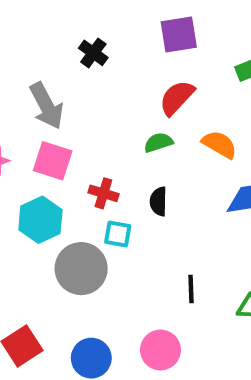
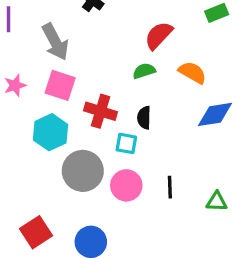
red cross: (103, 193) -> (101, 111), size x1.4
cyan square: (118, 234) -> (126, 143), moved
pink circle: (160, 350) -> (126, 185), moved

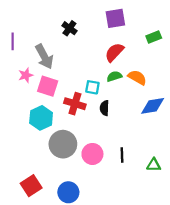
green semicircle: (144, 71) -> (114, 76), moved
pink star: (15, 85) -> (26, 75), moved
cyan square: (126, 143) -> (92, 87), moved

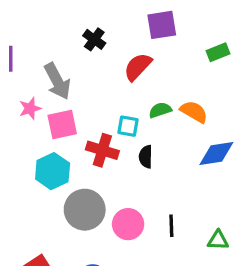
red semicircle: (114, 52) -> (138, 67), moved
pink square: (48, 86) -> (62, 125), turned -30

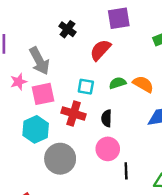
cyan square: (128, 126) -> (86, 87), moved
pink circle: (128, 224) -> (108, 149), moved

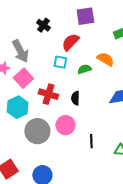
orange semicircle: (143, 84) -> (105, 59), moved
cyan square: (86, 87) -> (60, 62), moved
pink square: (43, 94) -> (23, 78), turned -30
pink circle: (108, 149) -> (65, 125), moved

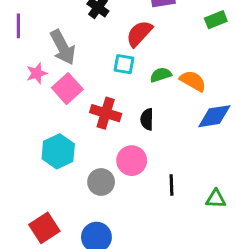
orange semicircle: (105, 59) -> (193, 81), moved
cyan hexagon: (17, 107) -> (58, 151), moved
gray circle: (37, 131) -> (101, 182), moved, size x0.7

